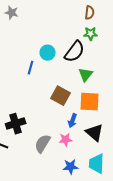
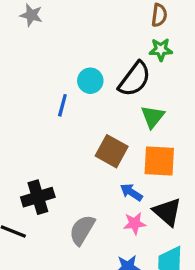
blue arrow: (73, 121) -> (131, 192), turned 104
pink star: (66, 140) -> (135, 223), moved

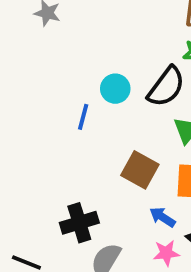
black cross: (38, 197) -> (79, 223), moved

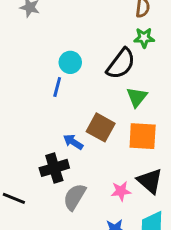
cyan circle: (115, 89) -> (70, 62), moved
blue arrow: (162, 217) -> (73, 142), moved

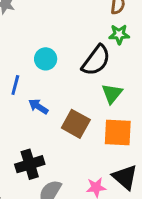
blue line: (57, 87) -> (15, 85), moved
blue arrow: (73, 142) -> (38, 107), moved

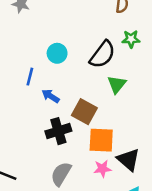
green star: (119, 34) -> (131, 39), moved
orange square: (118, 132) -> (101, 140), moved
black cross: (30, 164) -> (58, 131), moved

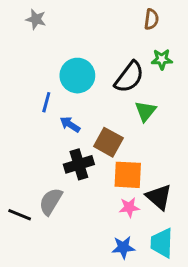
cyan circle: (57, 53) -> (77, 76), size x1.5
gray semicircle: (61, 174) -> (51, 201), moved

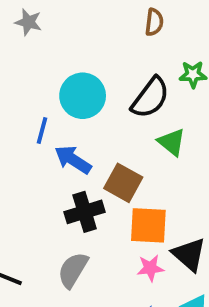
brown semicircle: (151, 19) -> (154, 22), moved
green triangle: (146, 111) -> (172, 142), turned -30
blue arrow: (70, 124) -> (73, 160), size x1.4
gray semicircle: (51, 201) -> (73, 270), moved

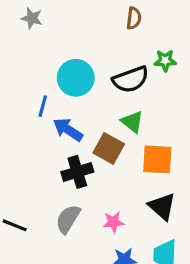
black semicircle: (150, 98) -> (131, 79), turned 33
green triangle: (172, 142) -> (132, 122), moved
orange square: (148, 225) -> (157, 159), moved
pink star: (150, 268) -> (113, 222), moved

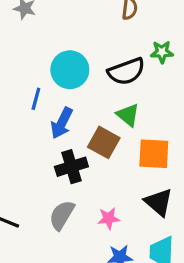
blue arrow: (68, 130) -> (62, 123), turned -96

